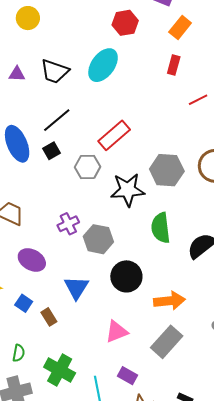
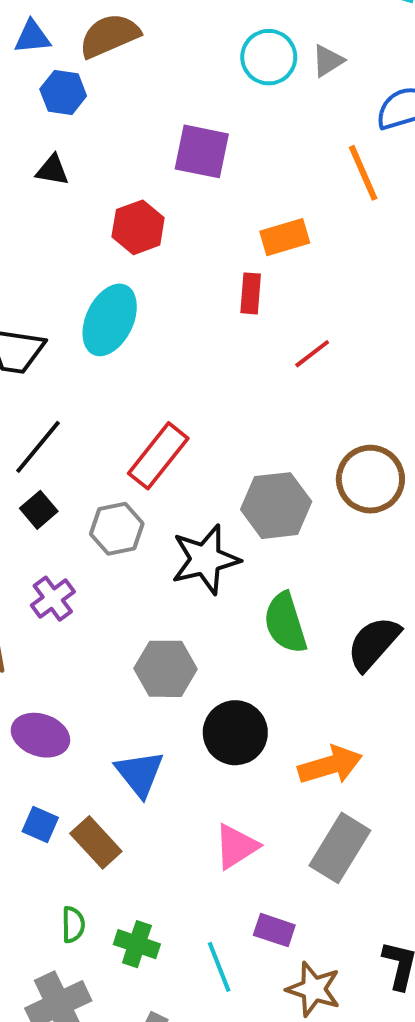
orange rectangle: (180, 28) -> (285, 237), moved, turned 45
purple cross: (68, 224) -> (53, 599), moved
brown rectangle: (49, 317) -> (96, 842), size x1.4
green semicircle: (19, 353) -> (73, 925), moved
green cross: (60, 370) -> (137, 944), size x0.7

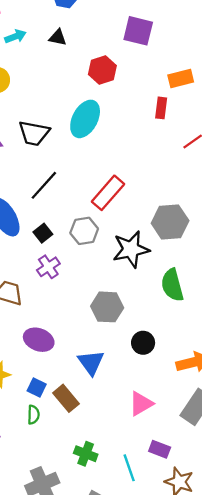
black square: (39, 510) -> (43, 233), moved
black circle: (235, 733) -> (143, 343), size x0.7
green semicircle: (73, 925) -> (33, 415), moved

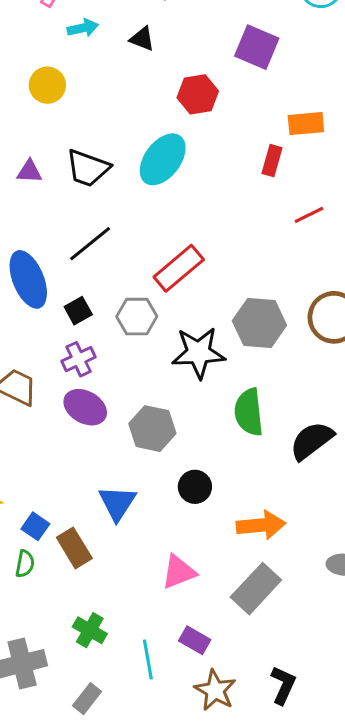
purple ellipse: (39, 340) -> (85, 407), moved

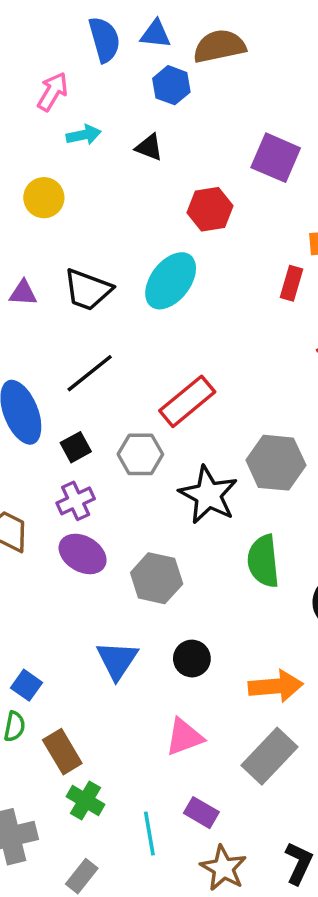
black star: (198, 353) -> (208, 495), turned 30
black circle: (195, 487) -> (192, 659), moved
brown rectangle: (74, 548) -> (62, 752), moved

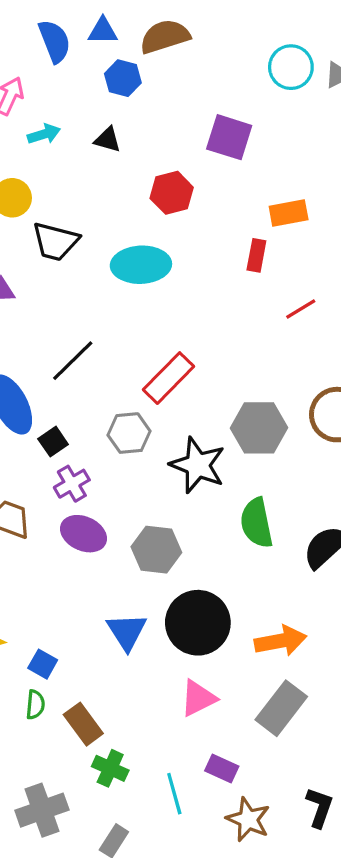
cyan ellipse: (171, 281) -> (141, 265), turned 56
black trapezoid: (88, 290) -> (55, 241), moved
black square: (76, 447) -> (53, 442), moved
black circle: (192, 659) -> (198, 623), size x1.8

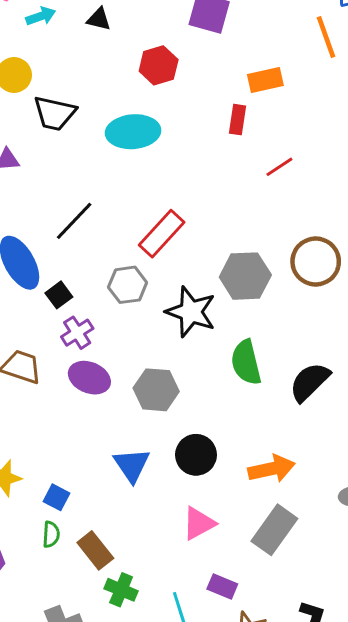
black circle: (198, 623) -> (196, 455), size x0.7

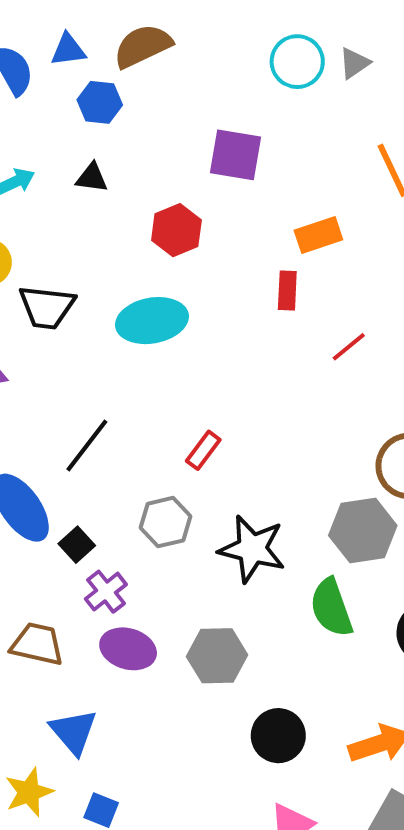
red rectangle: (162, 234) -> (203, 450), size x0.6
gray hexagon: (245, 276) -> (363, 530), moved
blue triangle: (132, 465) -> (73, 732), moved

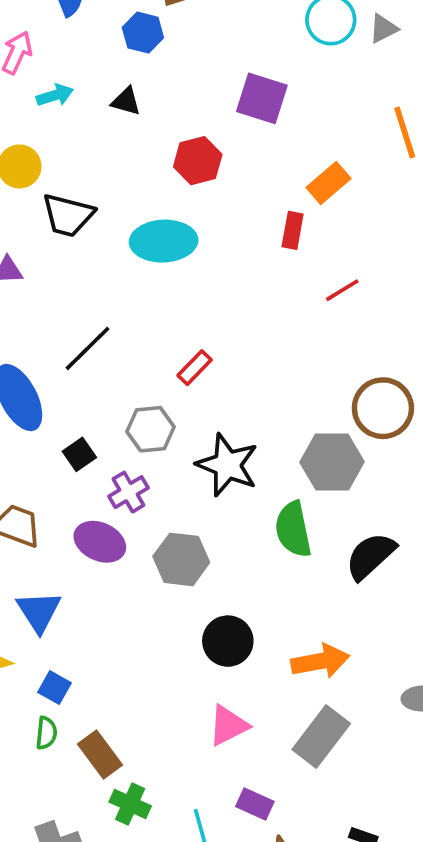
orange rectangle: (318, 235) -> (328, 183), turned -30
black square: (77, 545) -> (79, 454), moved
purple cross: (106, 592) -> (128, 492), moved

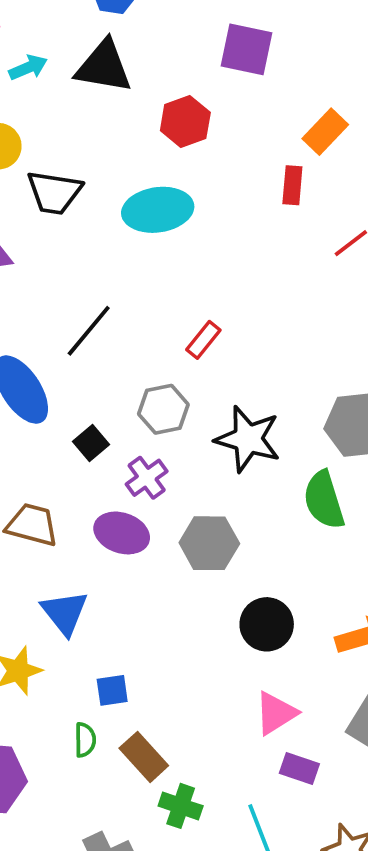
black triangle: (126, 101) -> (104, 67), size x1.8
blue square: (55, 688) -> (112, 690), moved, turned -32
purple rectangle: (255, 804) -> (299, 768), moved

